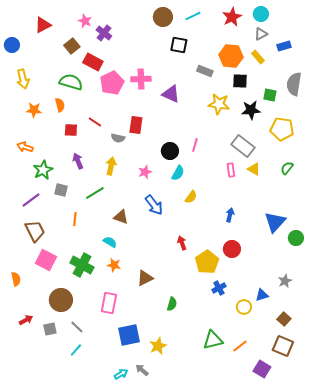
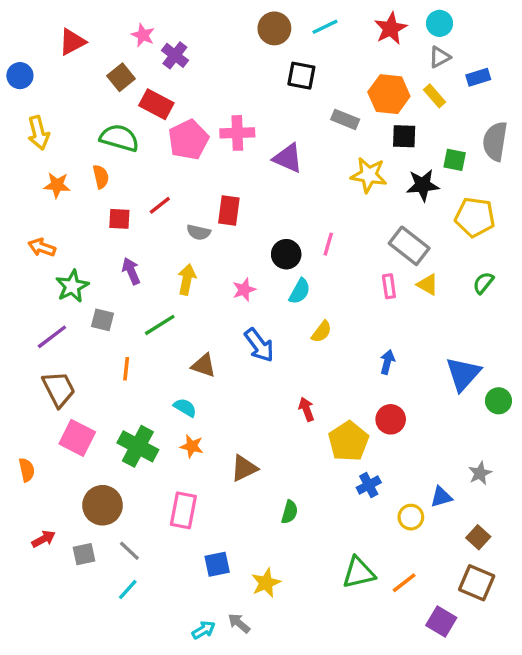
red line: (95, 122) -> (160, 205), turned -72
blue square: (129, 335) -> (217, 564), size x0.7

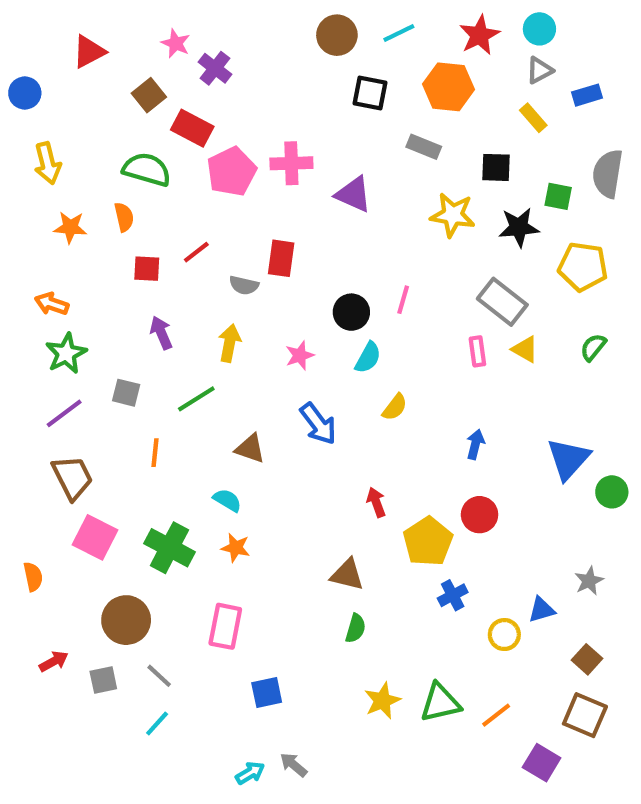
orange hexagon: (389, 94) -> (449, 87), moved
green star: (72, 286) -> (66, 353), moved
brown triangle: (244, 468) -> (347, 575), moved, turned 40
yellow star: (266, 583) -> (382, 701), moved

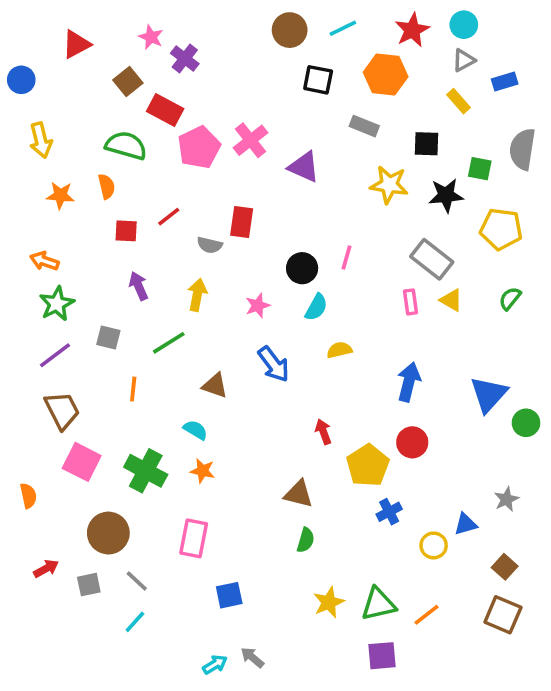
pink cross: (291, 163) -> (251, 140), turned -36
yellow semicircle: (395, 407) -> (339, 350), turned -140
blue arrow: (475, 444) -> (409, 382), size x1.5
purple square: (542, 763) -> (382, 656), moved, turned -36

